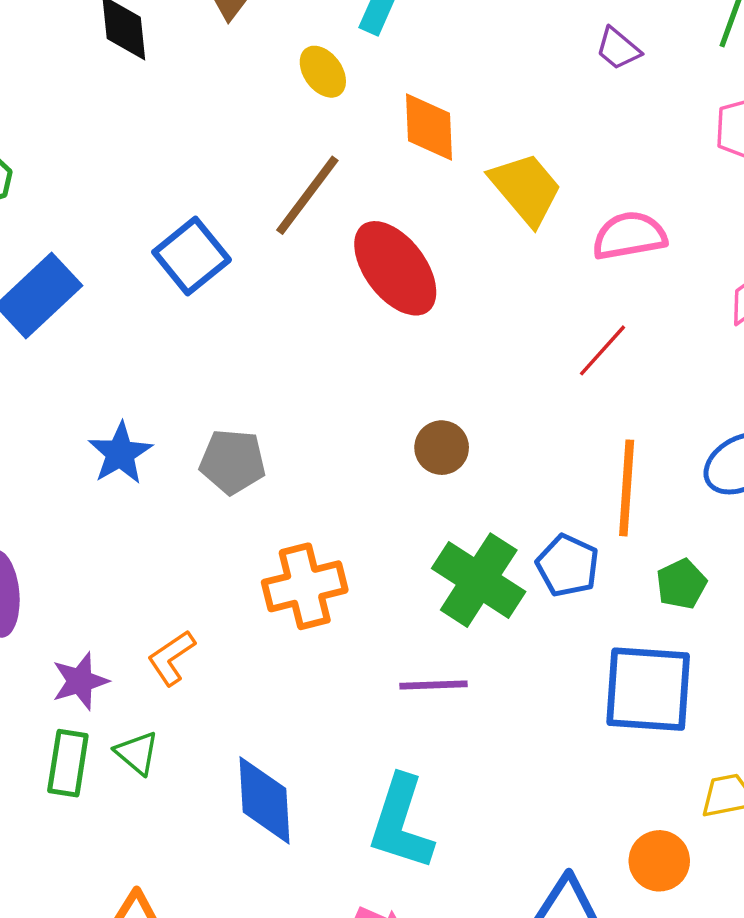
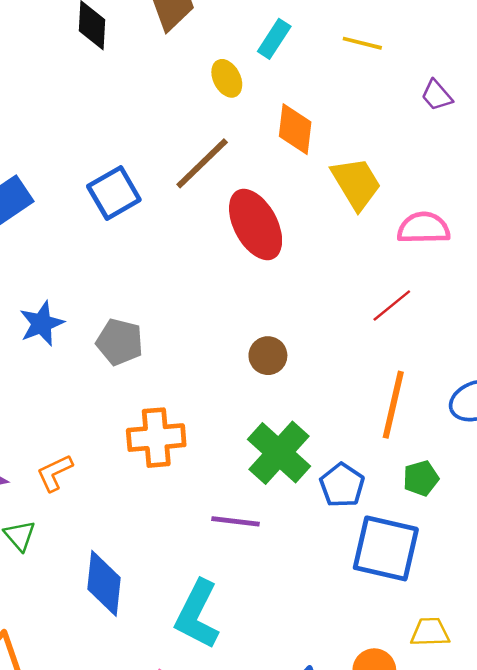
blue pentagon: (568, 566) -> (342, 485), moved

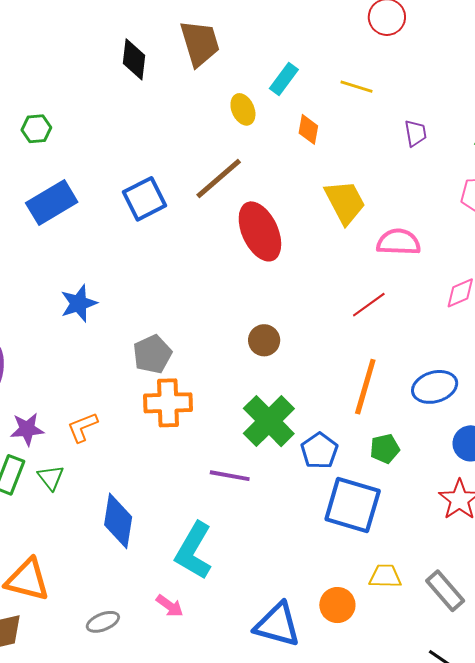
purple trapezoid: (437, 95) -> (415, 133), turned -152
orange diamond: (295, 129) -> (308, 129), moved, size x0.7
gray pentagon: (120, 342) -> (152, 354), moved, turned 30

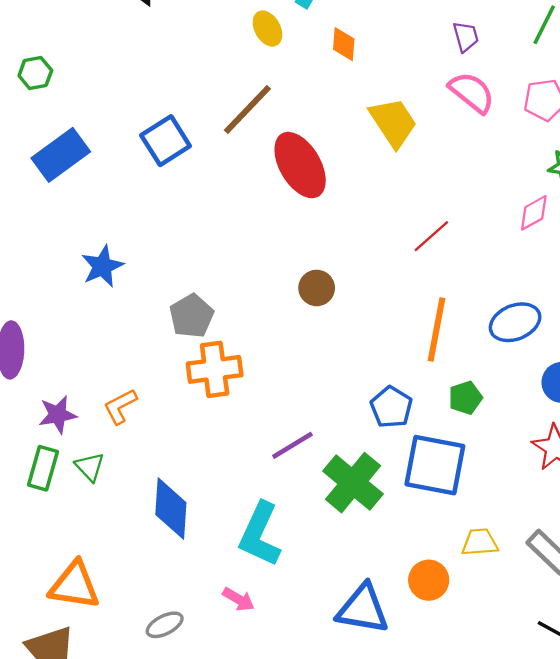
pink semicircle: (399, 242) -> (472, 92), moved, turned 42
green cross: (269, 421) -> (353, 483), moved
purple line: (230, 476) -> (292, 445), turned -36

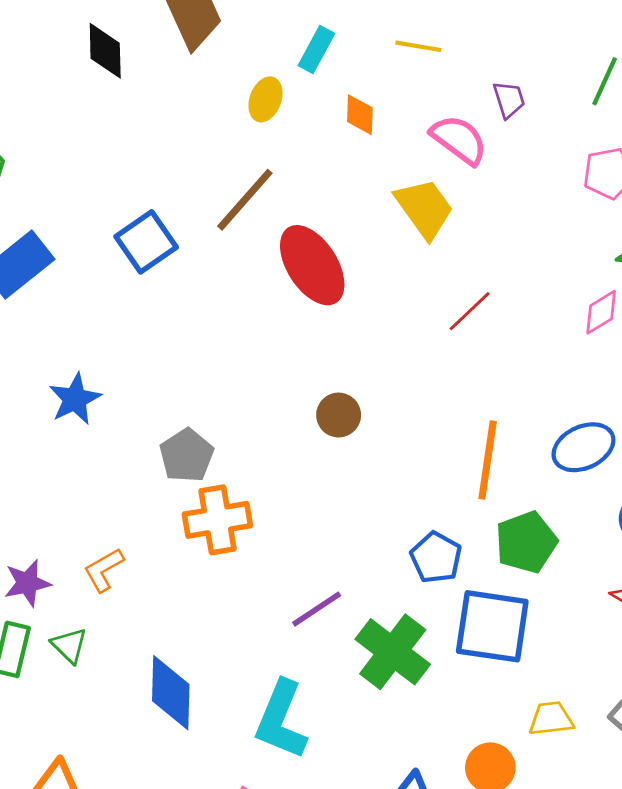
yellow ellipse: (267, 29) -> (266, 99), turned 52
pink semicircle: (472, 92) -> (459, 140), moved
red line: (431, 236) -> (470, 311), moved
green pentagon: (465, 398) -> (526, 542), size x1.5

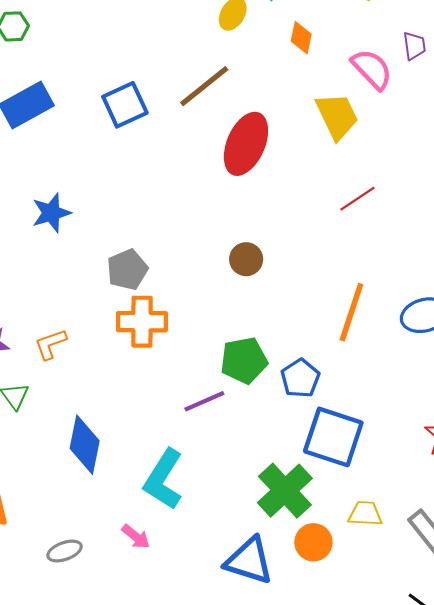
red ellipse: (312, 265) -> (246, 144), turned 46
green pentagon: (526, 542) -> (244, 360), moved
green cross: (393, 652) -> (285, 491), moved

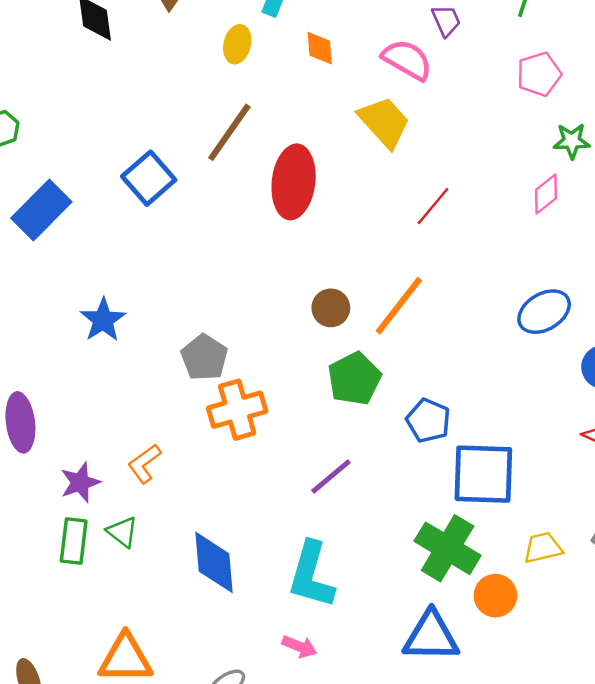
orange line: (351, 312) -> (399, 306), moved, turned 36
green pentagon: (244, 360) -> (354, 379), moved

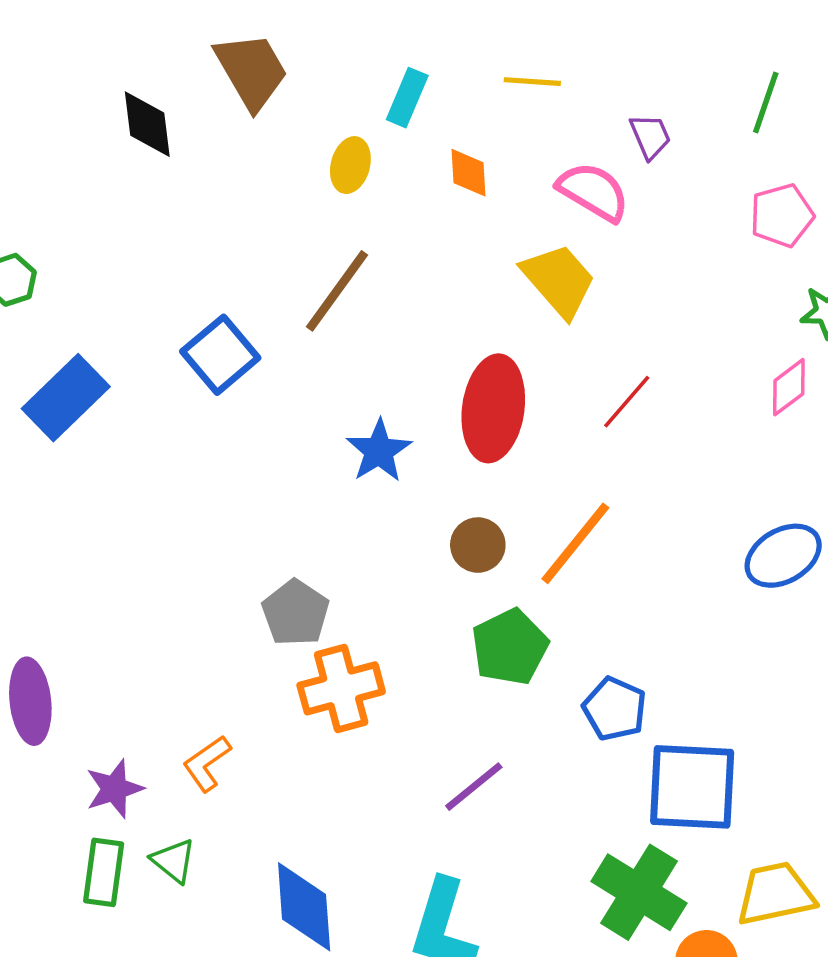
red ellipse: (294, 182) -> (493, 408), moved
blue star: (103, 320) -> (379, 451), moved
yellow trapezoid: (543, 548) -> (775, 894), size x1.4

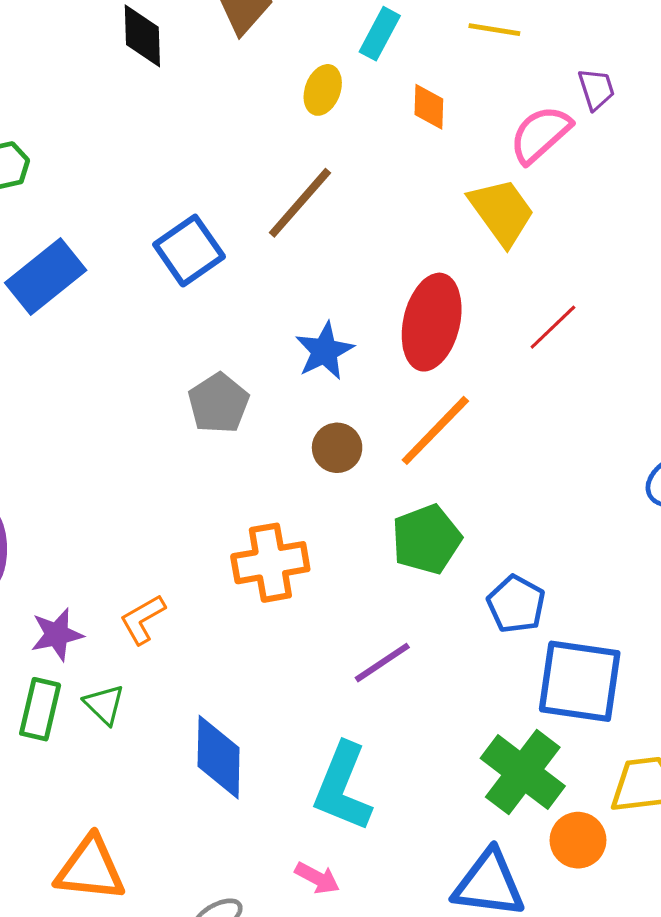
pink semicircle: (593, 192) -> (540, 134), turned -78
orange line: (575, 543) -> (435, 430), moved
brown circle: (478, 545) -> (337, 448), moved
gray pentagon: (295, 613) -> (219, 403), moved

